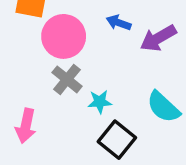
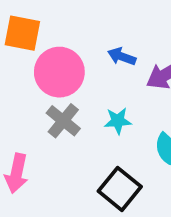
cyan star: (100, 102) -> (118, 121), moved

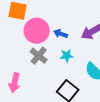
blue arrow: (122, 56) -> (61, 34), moved

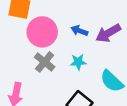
blue arrow: (61, 34) -> (79, 31), moved

